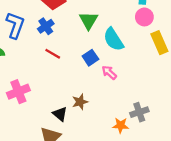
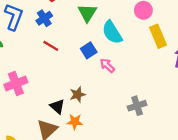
orange star: (121, 125) -> (75, 122), moved

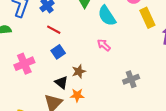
blue square: (89, 50) -> (58, 52), moved

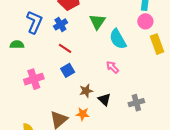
black triangle: (61, 82) -> (104, 99), moved

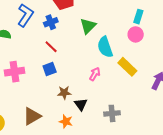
yellow rectangle: (157, 44) -> (127, 67), moved, turned -36
pink arrow: (113, 67) -> (95, 74), turned 64
orange star: (83, 114) -> (66, 121), moved

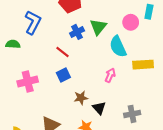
blue cross: (51, 22) -> (77, 32), moved
pink circle: (136, 34) -> (131, 22), moved
yellow rectangle: (127, 67) -> (143, 65), turned -42

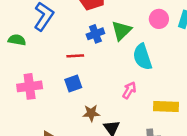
pink circle: (131, 22) -> (159, 19), moved
red line: (62, 52) -> (75, 56), turned -48
yellow rectangle: (143, 65) -> (166, 106), moved

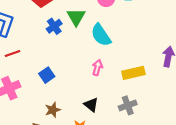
red line: (75, 56) -> (12, 54), moved
brown star: (91, 113) -> (53, 110), moved

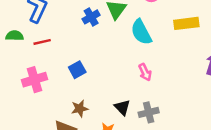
pink arrow: (97, 67) -> (145, 72), moved, turned 133
yellow rectangle: (133, 73) -> (186, 23), moved
gray cross: (128, 105) -> (149, 112), moved

